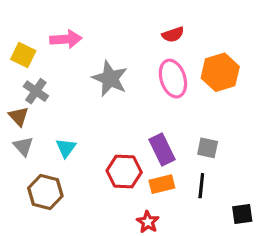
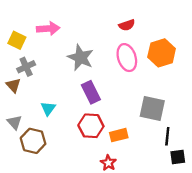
gray cross: (36, 91) -> (26, 67), turned 30
gray triangle: (23, 146) -> (15, 122), moved
gray square: (208, 148) -> (152, 108), size x1.6
purple rectangle: (162, 149) -> (91, 92), moved
black line: (201, 186) -> (167, 136), moved

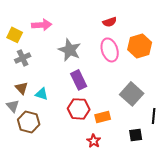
brown triangle: (13, 85) -> (22, 88), moved
cyan triangle: (48, 108) -> (42, 94), turned -48
gray square: (152, 108) -> (132, 94), turned 30
black line: (167, 136) -> (154, 116), moved
black square: (178, 157) -> (136, 135), moved

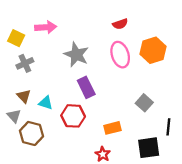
gray square: (132, 94) -> (144, 103), size x0.7
red hexagon: (79, 109) -> (73, 116), moved
black square: (136, 135) -> (149, 148), size x1.5

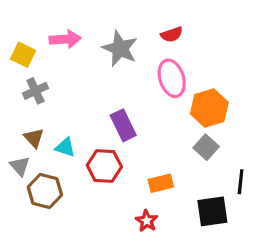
orange hexagon: (153, 50) -> (209, 108), moved
gray star: (76, 55) -> (120, 49), moved

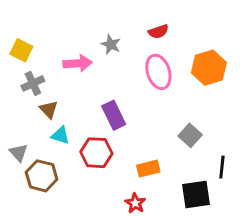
pink arrow: (65, 39) -> (78, 63), moved
gray star: (120, 49) -> (111, 44), size x0.6
orange hexagon: (209, 108) -> (209, 68), moved
brown triangle: (34, 138) -> (49, 109), moved

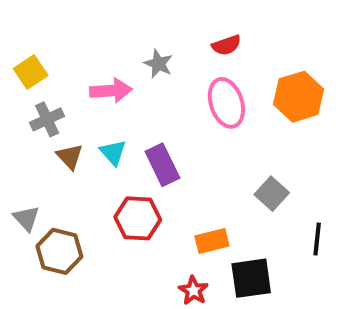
yellow square: (21, 50) -> (31, 72), turned 30
cyan triangle: (60, 135) -> (113, 152), moved, turned 30
black square: (196, 195) -> (251, 278), moved

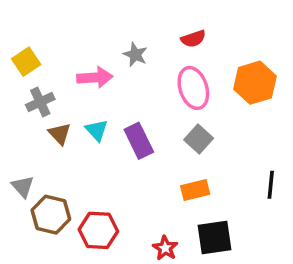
gray square: (272, 194) -> (199, 139), moved
red hexagon: (138, 218) -> (98, 230), moved
black line: (317, 239) -> (271, 185), moved
orange rectangle: (212, 241) -> (195, 190), moved

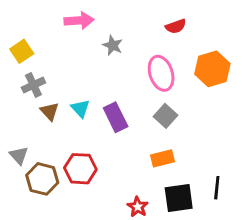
red semicircle: (193, 39) -> (176, 26), moved
pink arrow: (95, 77) -> (79, 20), moved
black line: (271, 185) -> (217, 188), moved
red hexagon: (98, 230) -> (80, 169), moved

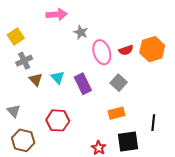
red semicircle: (176, 26) -> (126, 50), moved
pink ellipse: (161, 73) -> (102, 52), moved
brown hexagon: (42, 179) -> (23, 140), moved
black line: (217, 188) -> (153, 123), moved

